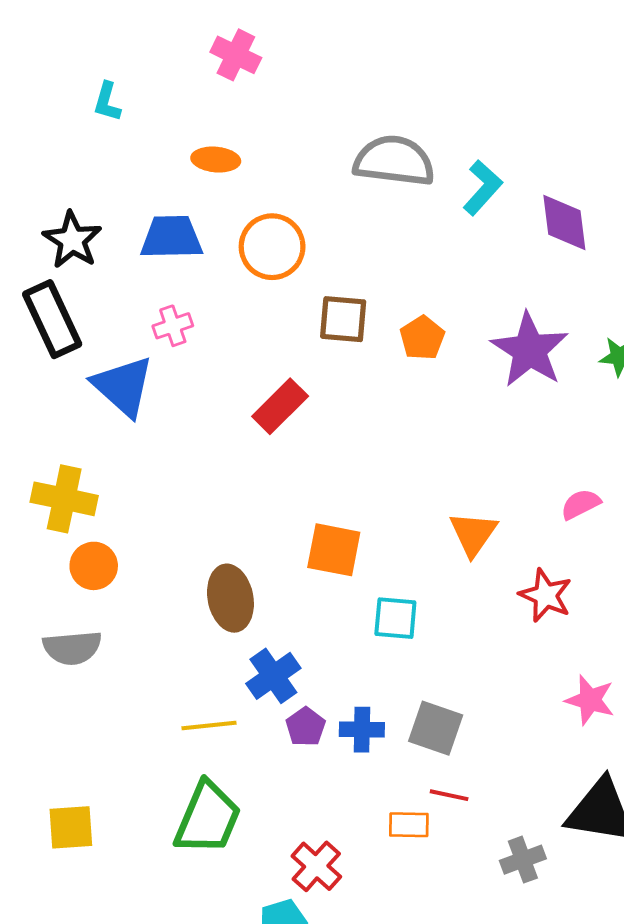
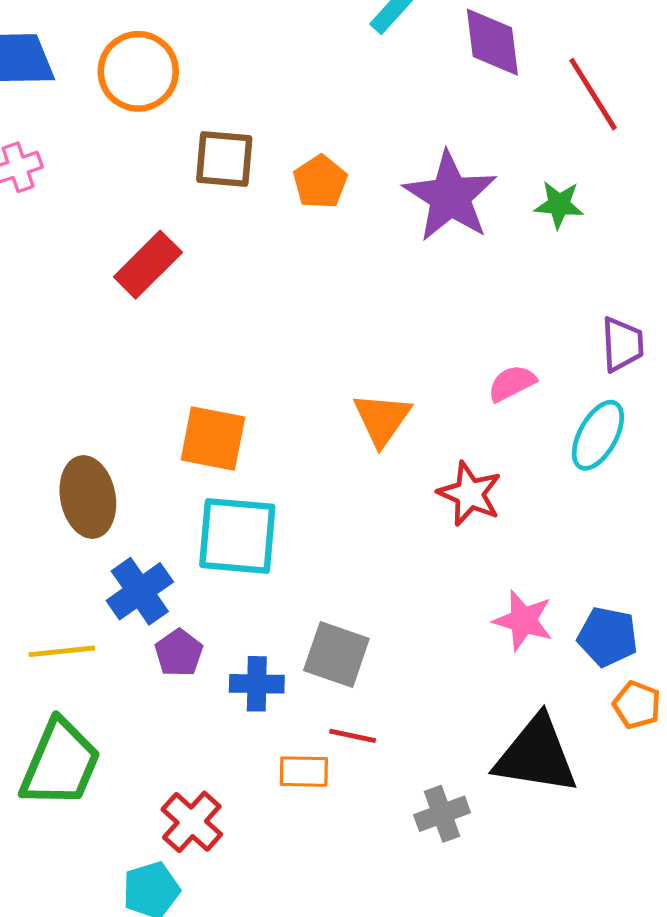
cyan square: (395, 618) -> (237, 536), moved, size x1.5
blue cross: (362, 730) -> (257, 684), moved

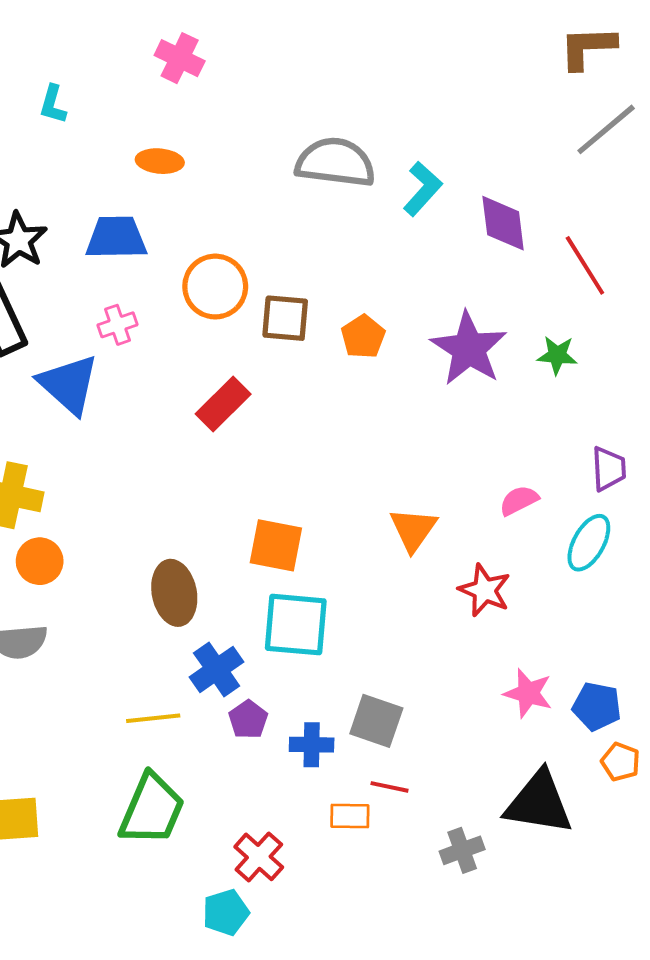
orange circle: (138, 71) -> (215, 287), moved

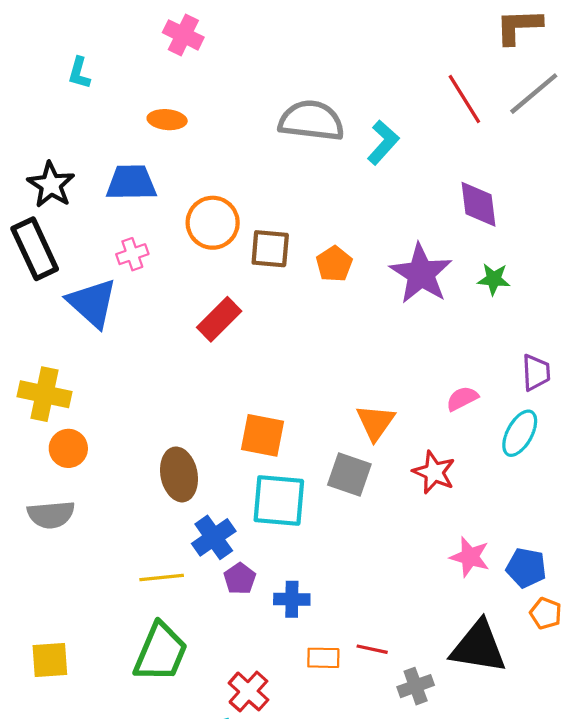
purple diamond: (503, 223) -> (478, 204), moved
red line: (585, 265) -> (464, 99), moved
gray square: (376, 721) -> (349, 474), moved
red line: (390, 787) -> (372, 649), moved

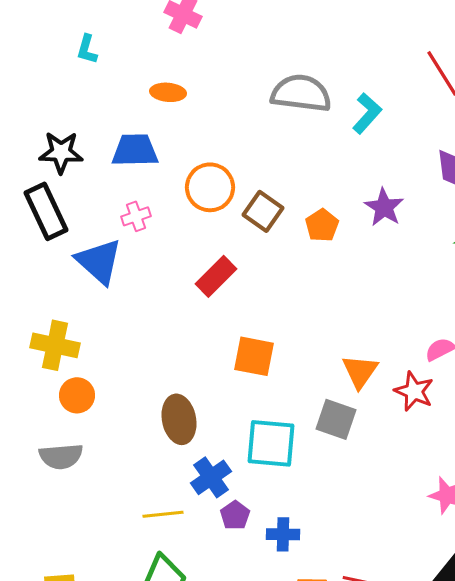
black star: (51, 185) -> (61, 152), turned -30
brown square: (270, 249) -> (263, 211), turned 30
purple star: (421, 274) -> (384, 207), moved, size x0.7
orange square: (263, 435) -> (254, 356), moved
red star: (434, 472) -> (414, 391), moved

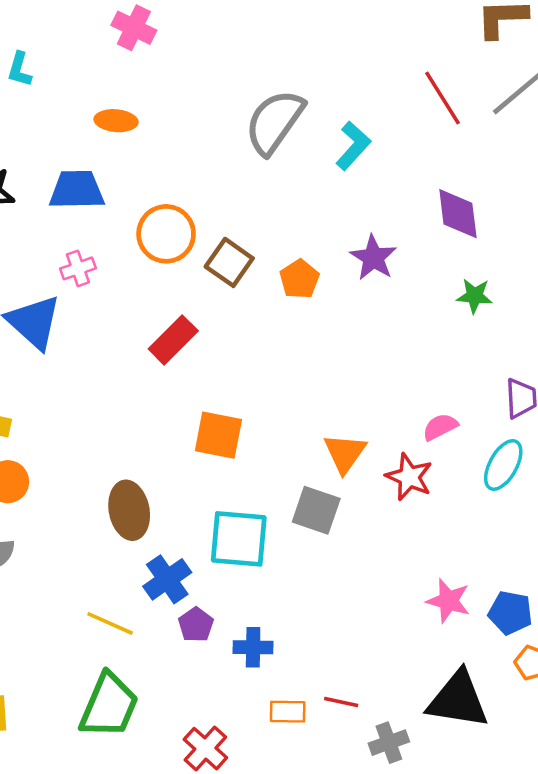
gray semicircle: (301, 93) -> (274, 122), turned -62
yellow line: (163, 514) -> (110, 623), turned 30

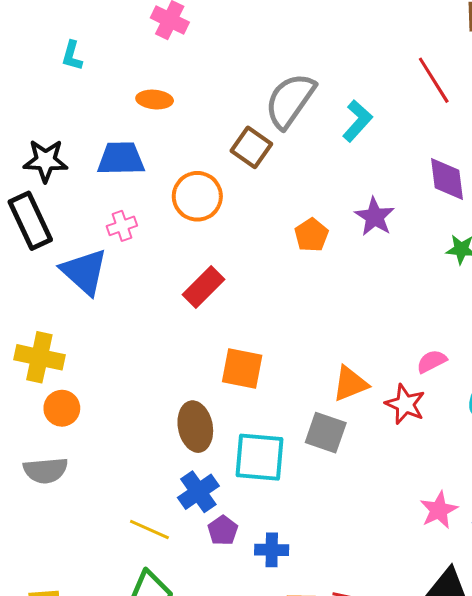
brown square: (229, 262) -> (251, 147), moved
orange triangle: (345, 453) -> (350, 384), turned 33
brown ellipse: (129, 510) -> (195, 427), moved
pink star: (448, 601) -> (439, 510), turned 30

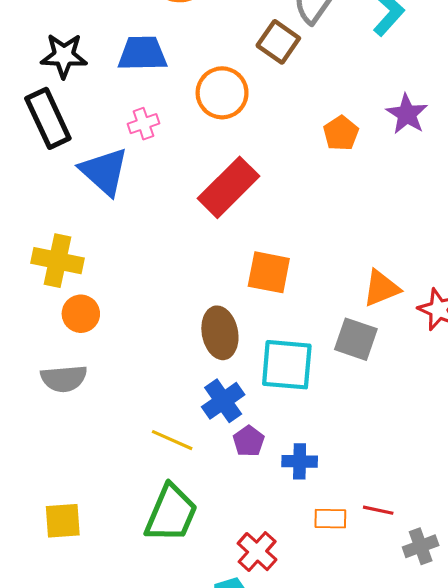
red rectangle: (203, 287) -> (228, 187), size x1.4

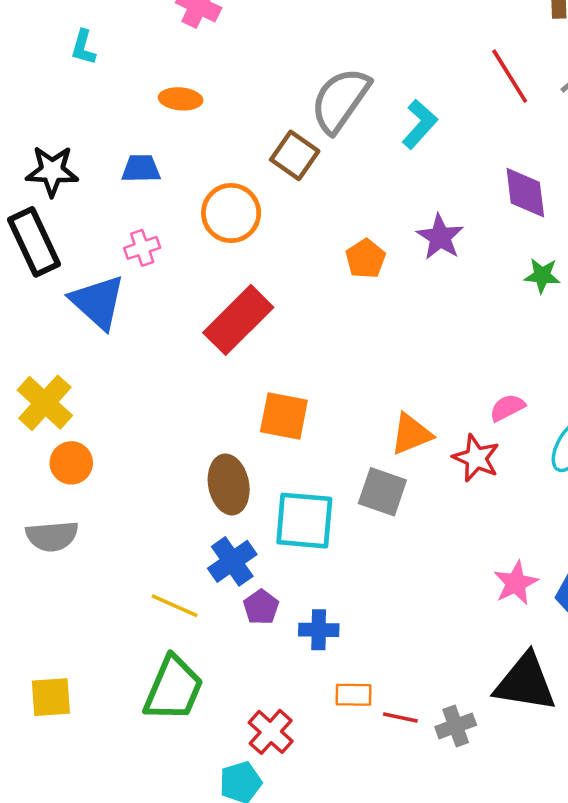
blue trapezoid: (142, 54) -> (141, 169), size x0.7
yellow cross: (57, 261) -> (45, 403), turned 30
red line: (378, 510) -> (400, 718), moved

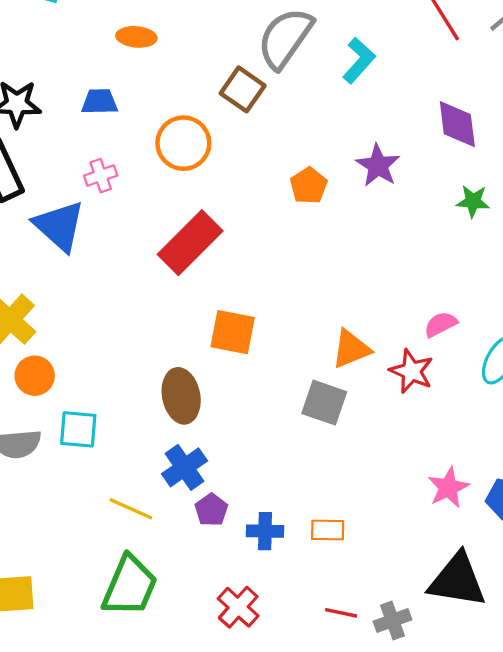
cyan square: (304, 521) -> (78, 429), moved, size x0.7
orange rectangle: (354, 695) -> (328, 530), moved
red cross: (271, 732) -> (238, 607), moved

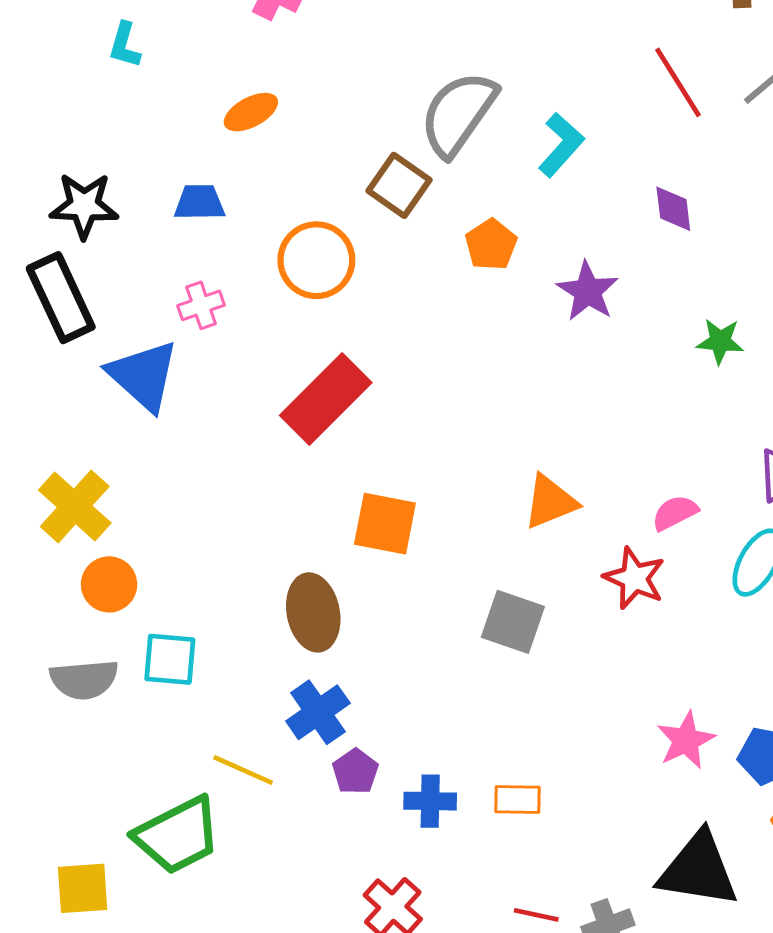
orange ellipse: (136, 37) -> (251, 112), turned -33
purple diamond: (457, 124) -> (673, 209), moved, size x0.7
orange pentagon: (309, 186) -> (491, 245), moved
orange triangle: (351, 349) -> (550, 502), moved
green trapezoid: (130, 586) -> (178, 835), moved, turned 40

